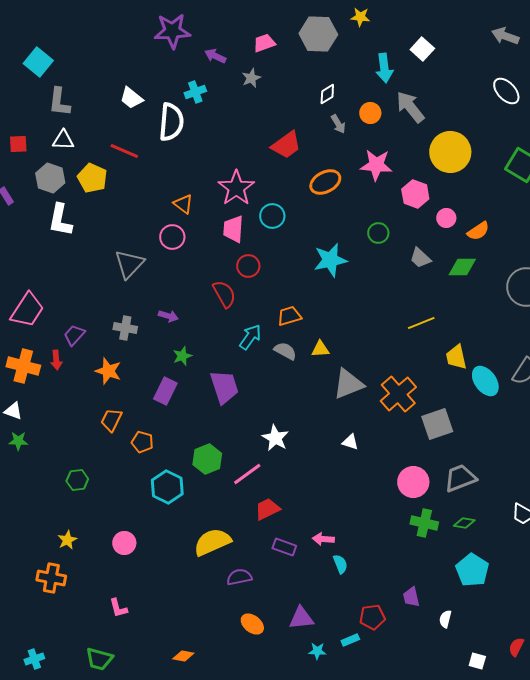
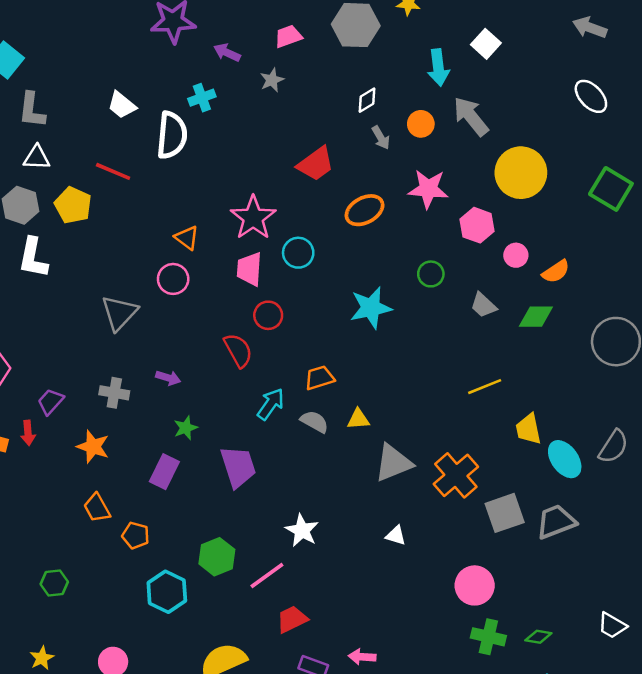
orange trapezoid: (111, 420) -> (97, 508), turned -55
gray trapezoid: (460, 478) -> (556, 522), moved

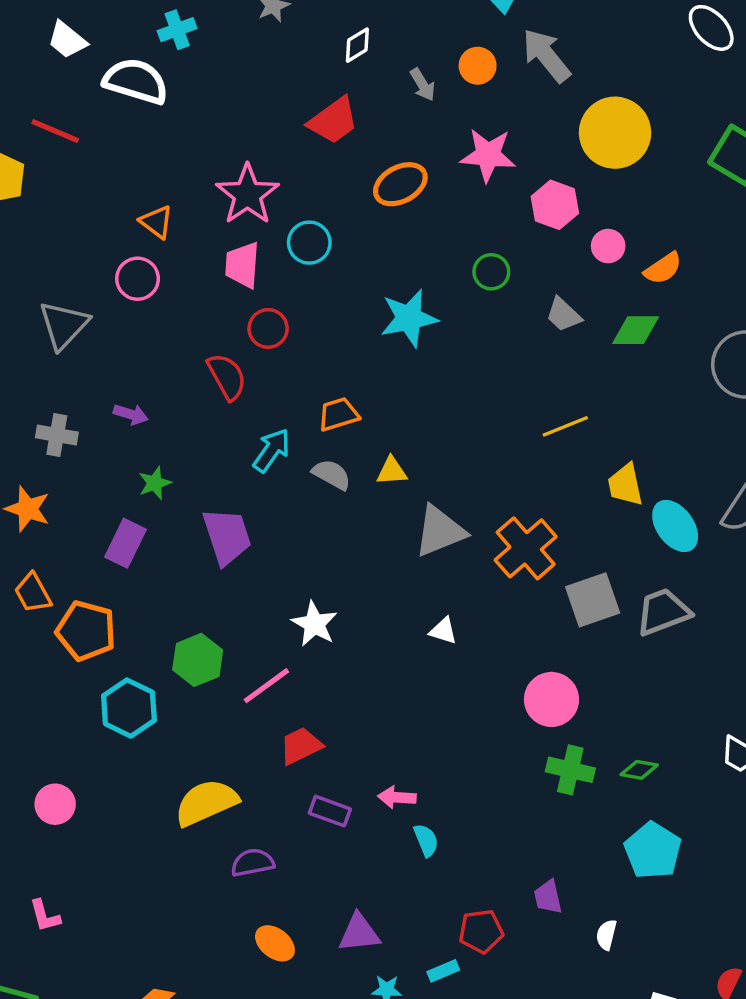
white diamond: (367, 100) -> (357, 45), moved
white semicircle: (172, 135) -> (136, 81), turned -78
orange pentagon: (136, 535) -> (86, 631), size x1.6

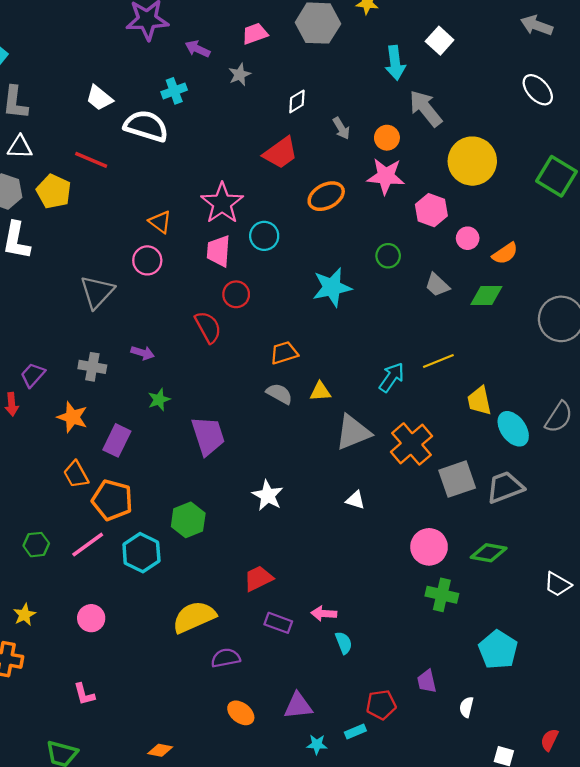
orange circle: (478, 66) -> (387, 138), moved
cyan arrow: (272, 450) -> (392, 377), moved
purple rectangle: (126, 543) -> (117, 440), moved
pink line: (266, 686) -> (88, 545), moved
green diamond: (639, 770) -> (489, 553), moved, size x1.4

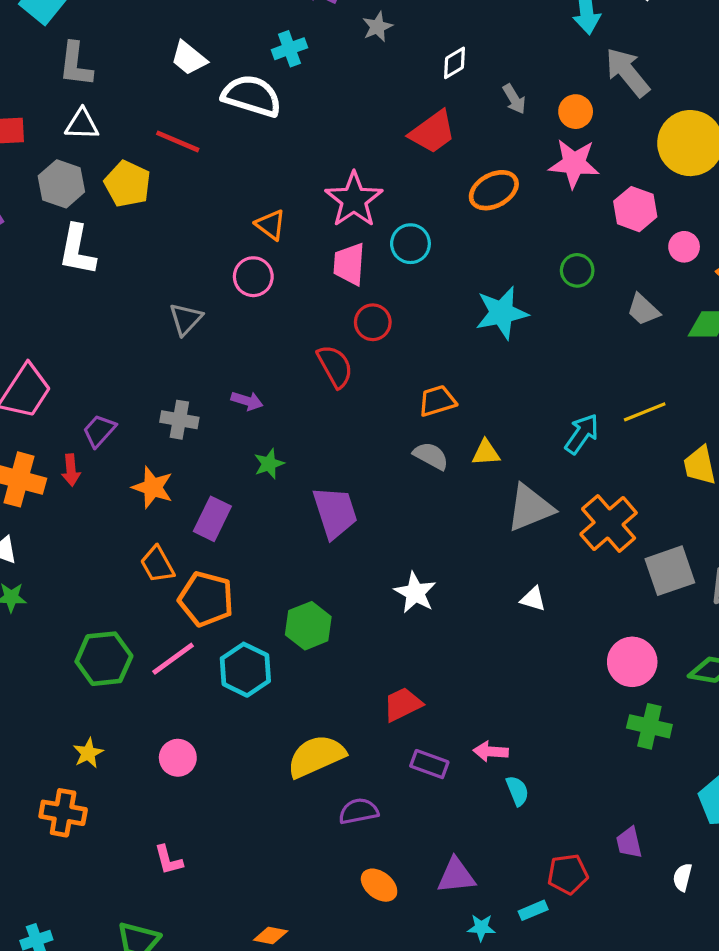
gray triangle: (97, 292) -> (186, 319), size x0.7
green hexagon: (36, 545) -> (104, 659), size x1.6

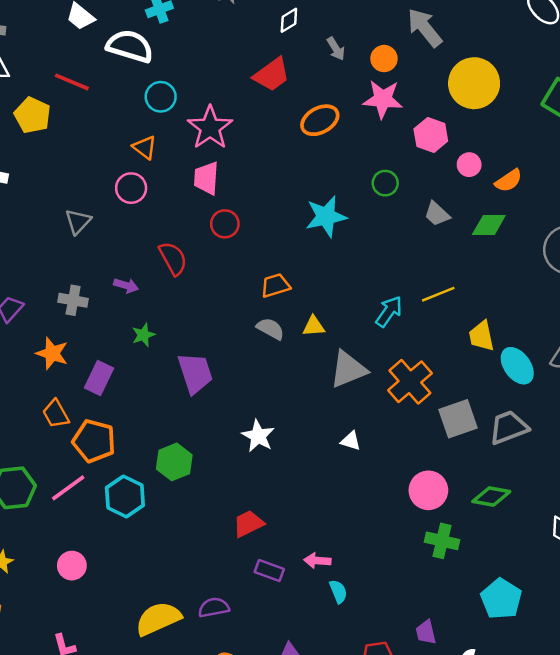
cyan circle: (410, 244) -> (161, 97), moved
red semicircle: (335, 366) -> (173, 258), moved
yellow semicircle: (316, 756) -> (158, 619), moved

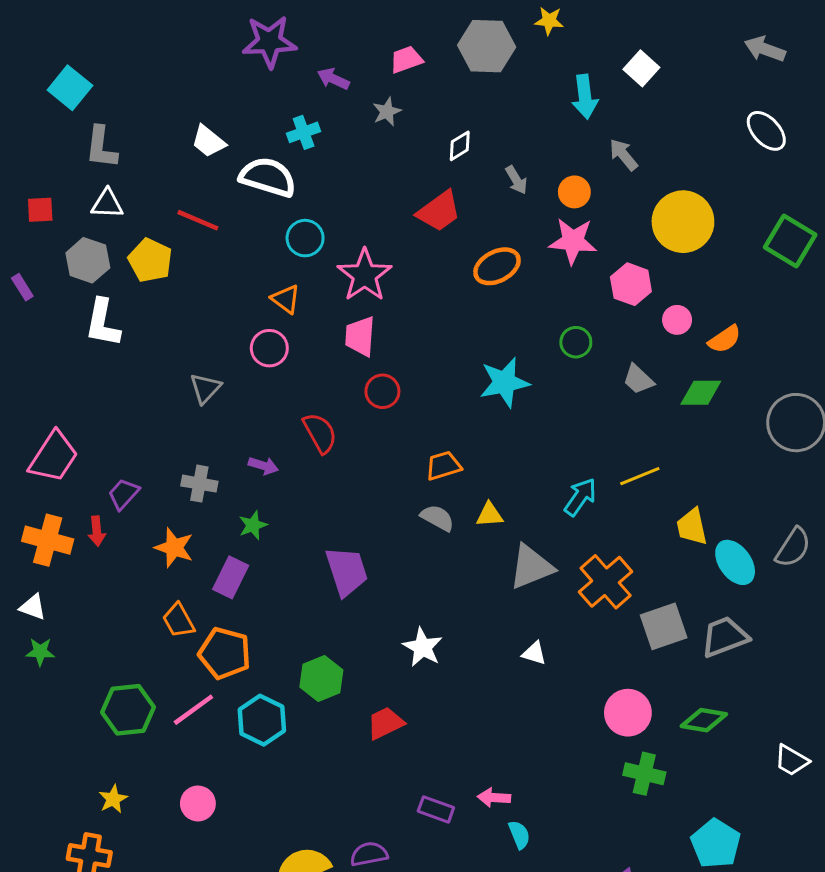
gray arrow: (425, 28) -> (623, 155), size x0.7
green star: (143, 335) -> (253, 525), moved
red trapezoid: (248, 524) -> (385, 723), moved

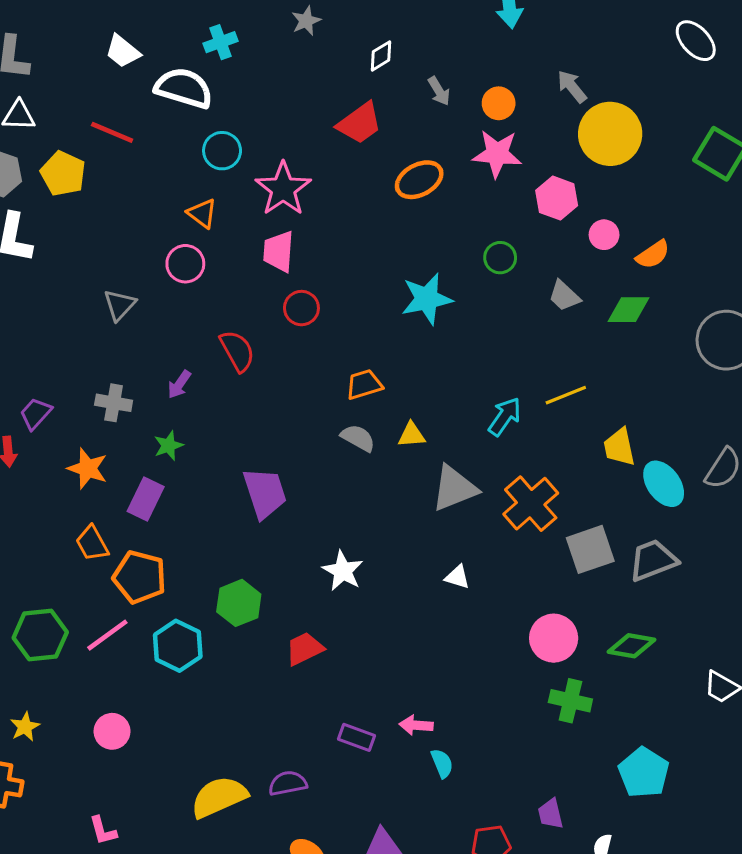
gray arrow: (623, 155) -> (572, 86), moved
purple arrow: (263, 466) -> (179, 384), turned 108

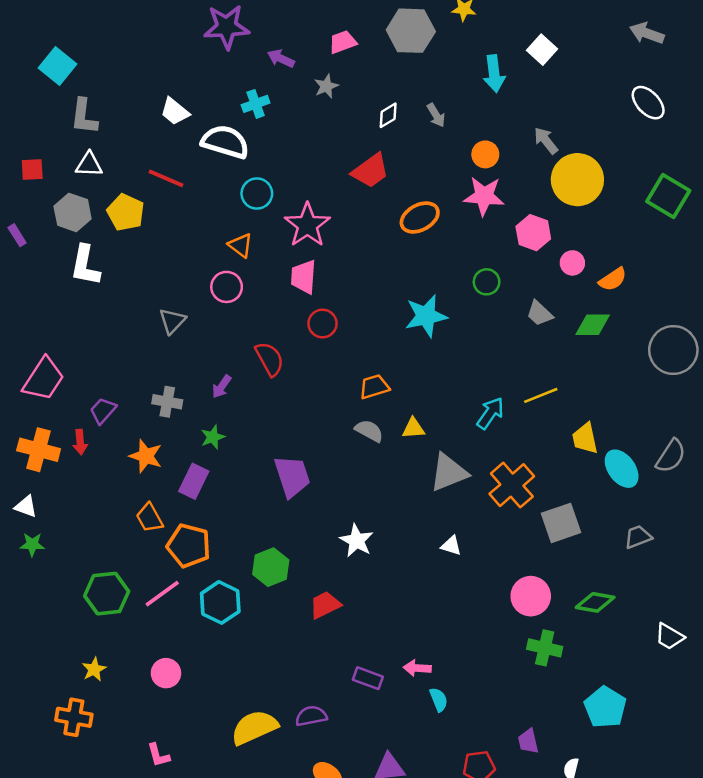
gray arrow: (439, 91) -> (436, 115), moved
gray trapezoid: (653, 560) -> (638, 537), moved, size x0.7

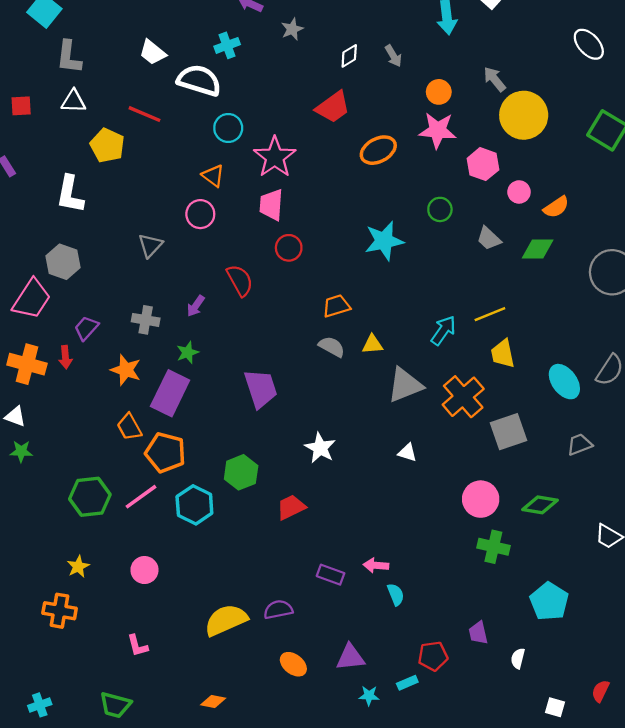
gray hexagon: (73, 212) -> (63, 262), moved
yellow trapezoid: (585, 438) -> (503, 354), moved
purple rectangle: (194, 481) -> (170, 393), size x1.4

